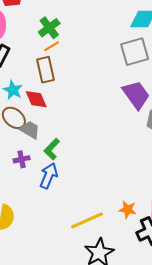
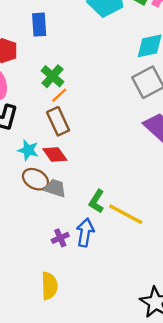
green L-shape: (52, 149) -> (97, 201), moved
purple cross: (22, 159) -> (60, 238), moved
yellow line: (87, 220) -> (126, 214), moved, turned 64

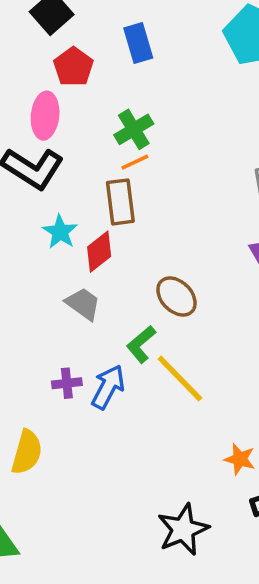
blue rectangle: (39, 25) -> (138, 43), turned -30
red diamond: (55, 155) -> (99, 252), turned 70
brown ellipse: (35, 179) -> (177, 297), moved

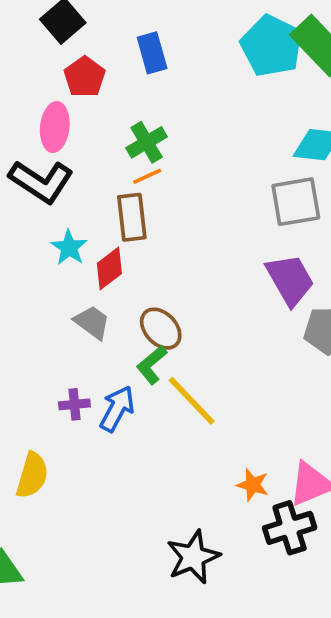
brown ellipse: (177, 297) -> (161, 329), moved

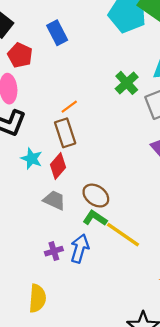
green cross: (147, 142) -> (127, 83), moved
green L-shape: (152, 365) -> (95, 218), turned 85

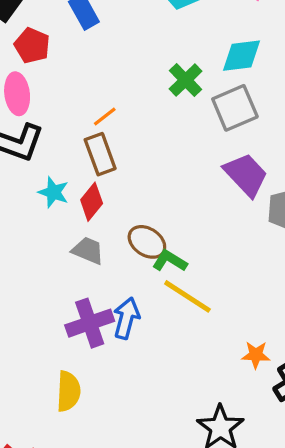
green L-shape: (95, 218) -> (170, 261), moved
purple cross: (54, 251) -> (90, 323), size x1.8

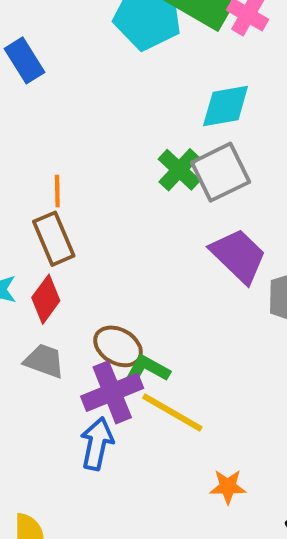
green cross: (186, 80) -> (179, 170), moved
orange line: (105, 116) -> (57, 191), turned -50
purple cross: (90, 323) -> (112, 392), moved
orange star: (256, 355) -> (228, 487), moved

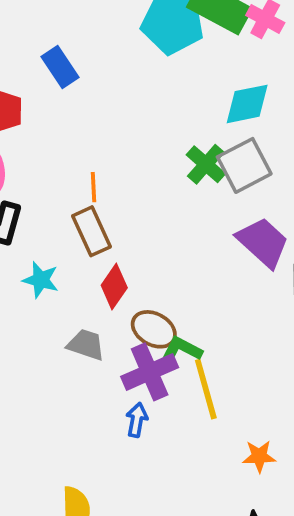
red diamond: (46, 299) -> (114, 286), moved
yellow line: (172, 413) -> (206, 389), turned 46
blue arrow: (97, 444) -> (137, 420), size x0.7

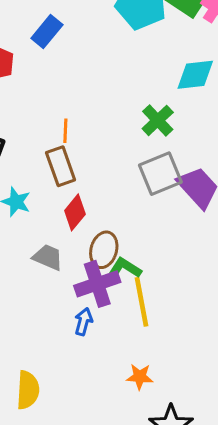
blue rectangle: (60, 67) -> (47, 32), turned 68
gray square: (244, 165) -> (160, 174), moved
brown ellipse: (154, 329) -> (104, 250), turned 72
orange star: (259, 456) -> (140, 377), moved

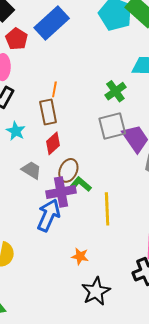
blue rectangle: (47, 32) -> (52, 23), size x1.6
yellow line: (141, 302) -> (107, 209), moved
blue arrow: (83, 322) -> (49, 215), size x1.8

